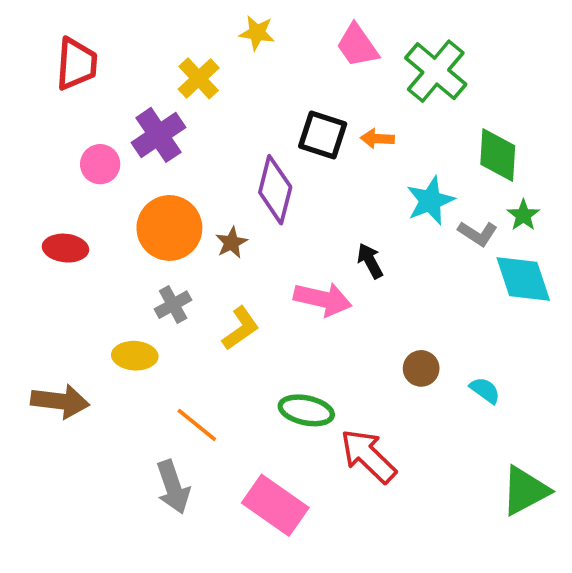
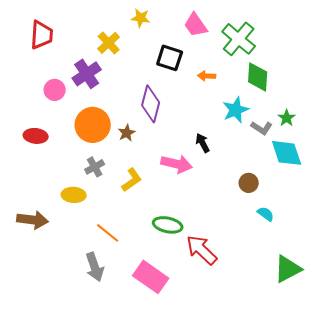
black square: (323, 135) -> (170, 58), moved
green diamond: (498, 155) -> (258, 77), moved
brown circle: (421, 368) -> (249, 183), moved

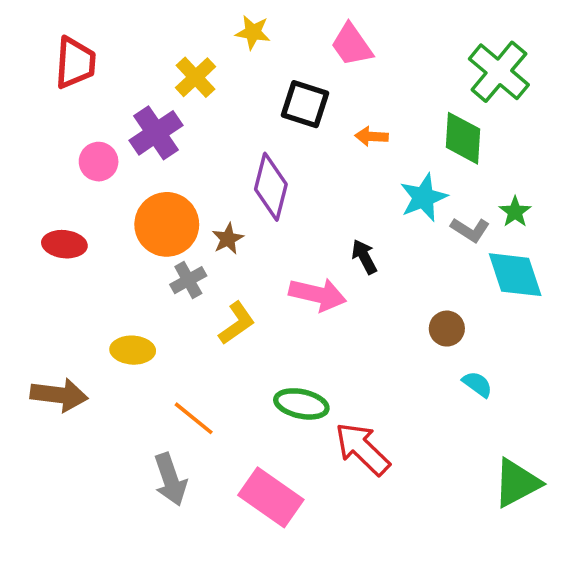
green cross: (239, 39) -> (499, 72), moved
gray cross: (95, 167) -> (188, 280), moved

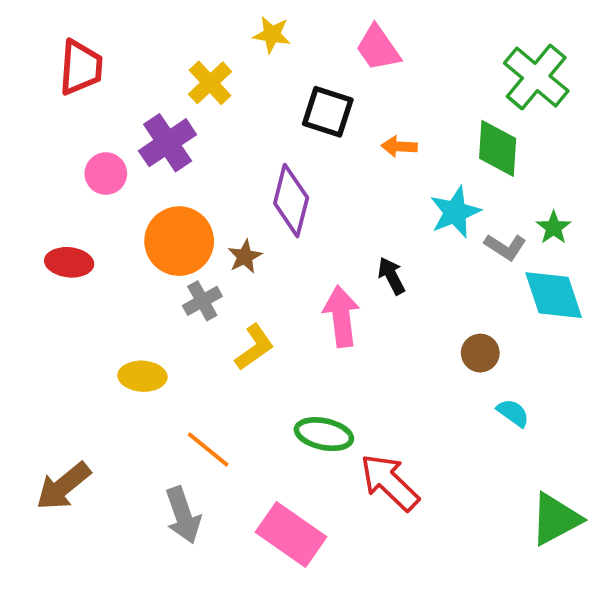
pink arrow: (318, 294) -> (341, 316), turned -110
brown arrow: (59, 395) -> (63, 486), moved, turned 134

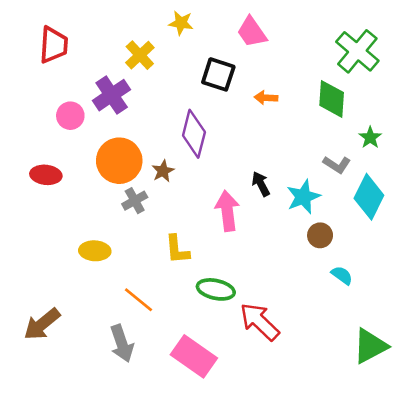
cyan star: (455, 212) -> (303, 197), moved
green star: (554, 228) -> (370, 138), moved
cyan diamond: (554, 295) -> (369, 197), turned 45
yellow L-shape: (254, 347) -> (177, 250), moved, turned 120

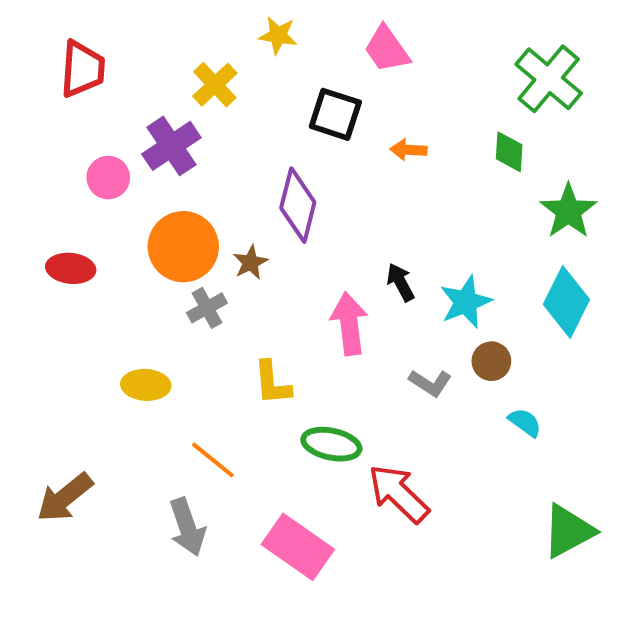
green diamond: (332, 99) -> (509, 152), size x0.7
green star: (370, 138) -> (568, 211), size x1.6
gray L-shape: (337, 165) -> (430, 383), moved

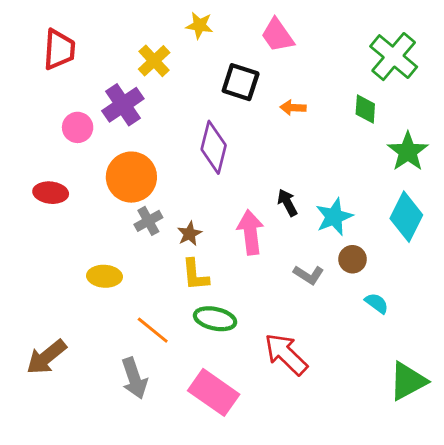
brown star: (250, 262) -> (190, 234), moved
green ellipse: (331, 444) -> (215, 319), moved

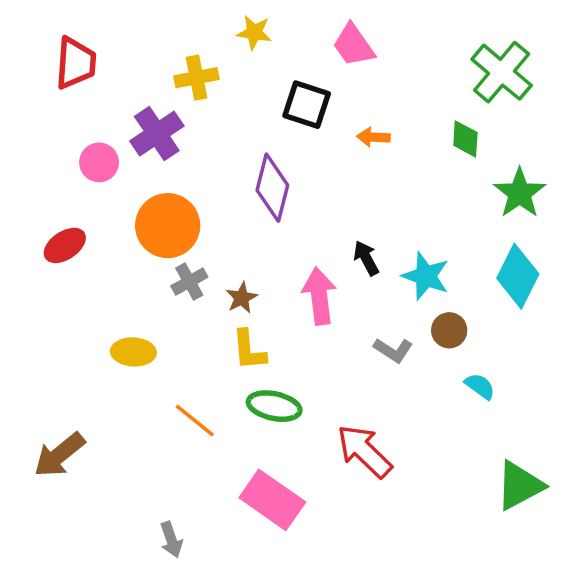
yellow cross: (154, 61) -> (197, 78), turned 32
red ellipse: (51, 193) -> (65, 245), turned -40
cyan star: (334, 217) -> (426, 276), turned -30
gray arrow: (134, 378) -> (171, 540), moved, size x0.7

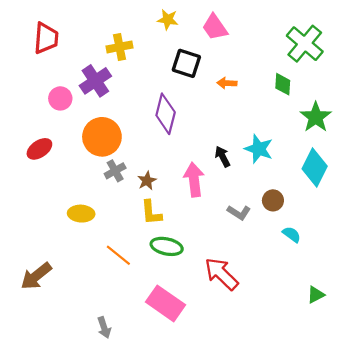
yellow star: (254, 32) -> (168, 20), moved
cyan star: (426, 276) -> (259, 149), moved
green triangle: (520, 485) -> (316, 295), size x0.6

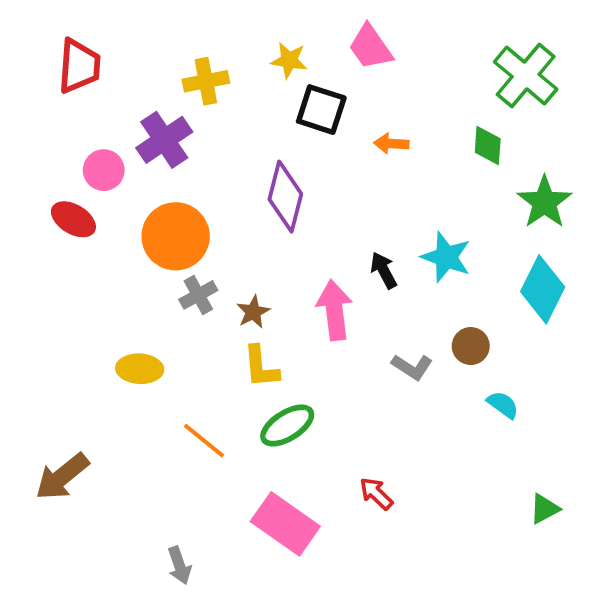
yellow star: (168, 20) -> (289, 60), moved
red ellipse: (39, 149) -> (73, 219), moved, turned 65
green ellipse: (167, 246) -> (287, 425), turned -44
red arrow: (221, 274) -> (376, 494), moved, size x0.6

